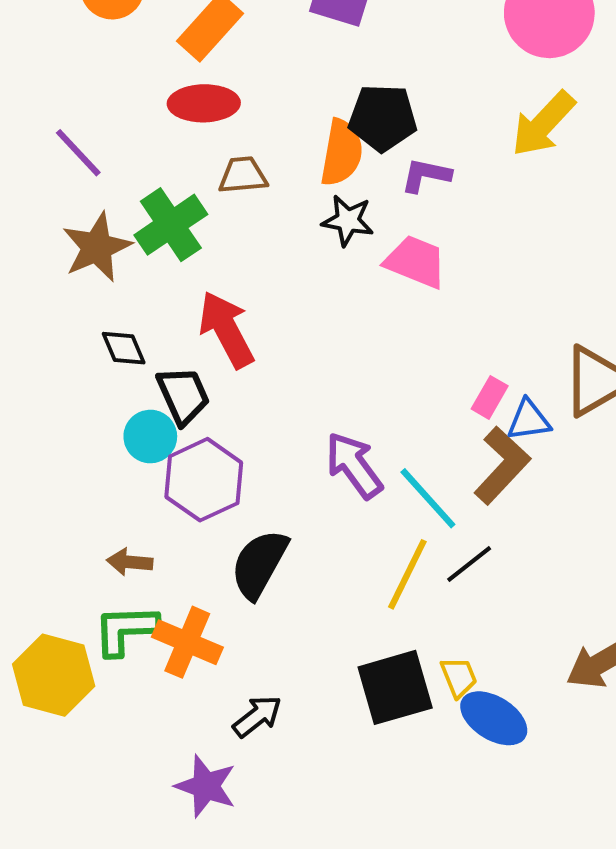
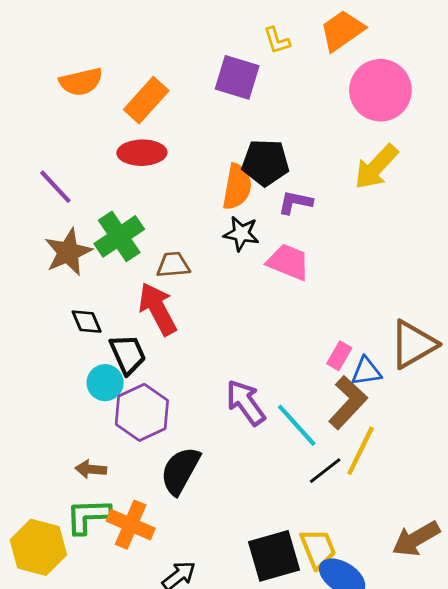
brown trapezoid: (243, 175) -> (173, 265), moved
yellow line: (407, 574) -> (361, 451), moved
yellow trapezoid: (459, 677) -> (318, 549), size x1.4

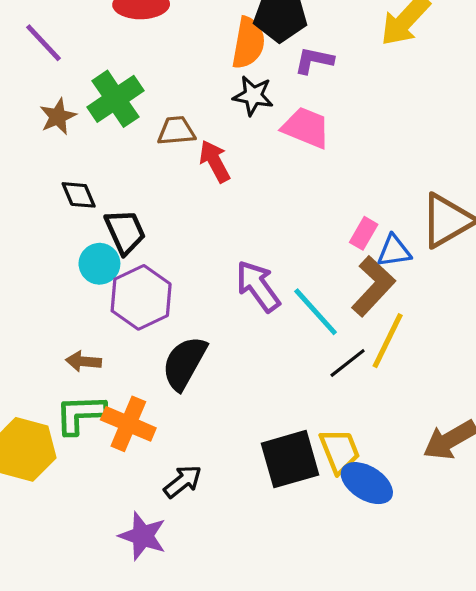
brown star: (68, 252) -> (58, 116), size x0.7
red arrow: (158, 309) -> (215, 161), moved, size x0.7

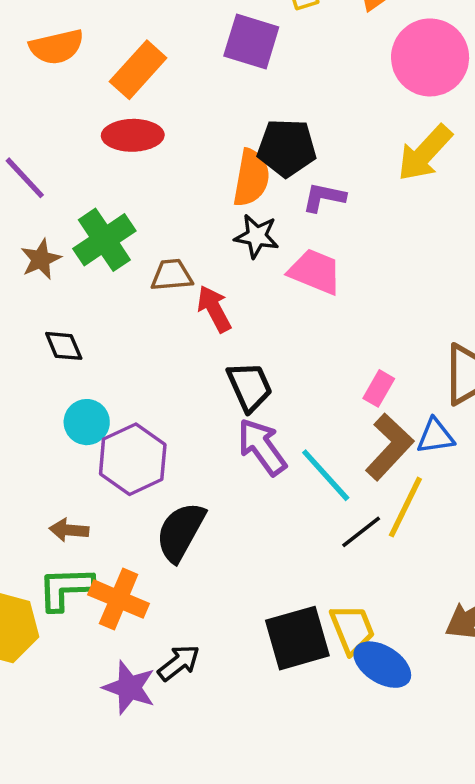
black trapezoid: (125, 232) -> (250, 387), moved
blue triangle: (394, 251) -> (435, 436), moved
purple star: (143, 536) -> (129, 688), moved

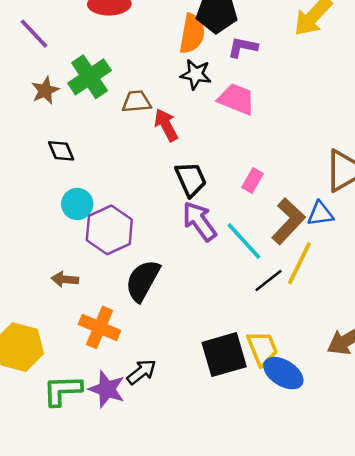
pink rectangle: (379, 388) -> (253, 181), moved
green L-shape: (65, 588) -> (62, 390), moved

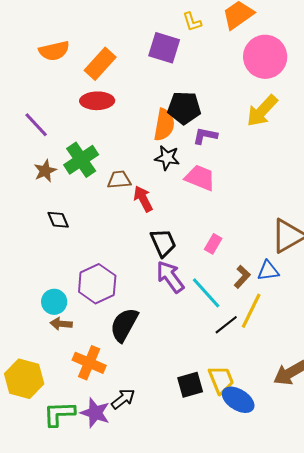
cyan circle: (77, 204) -> (54, 302), moved
brown L-shape: (288, 221) -> (242, 277), size x0.6
black square: (224, 355) -> (190, 385), size x0.7

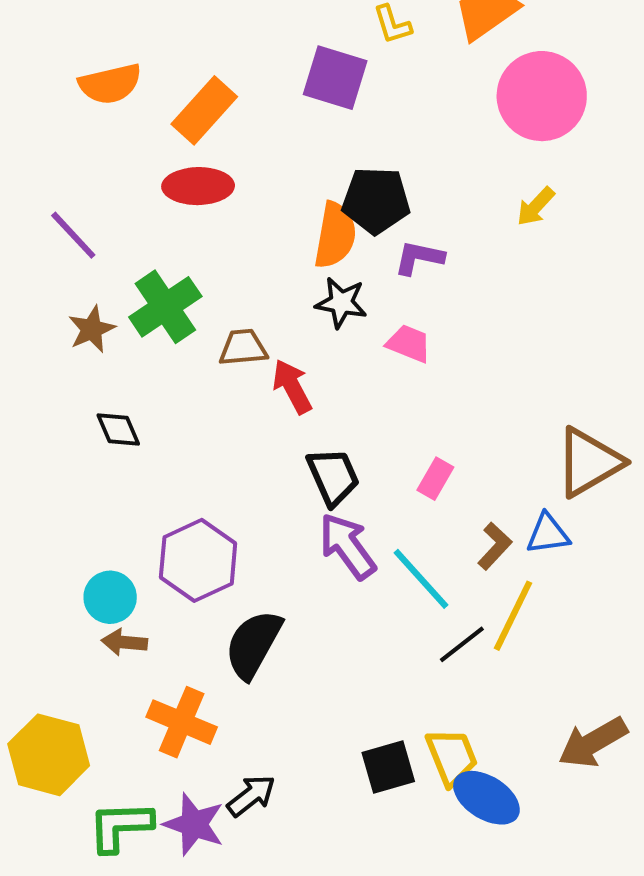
yellow arrow: (262, 111) -> (536, 207), size x0.6
pink trapezoid: (200, 178) -> (409, 344), size x0.7

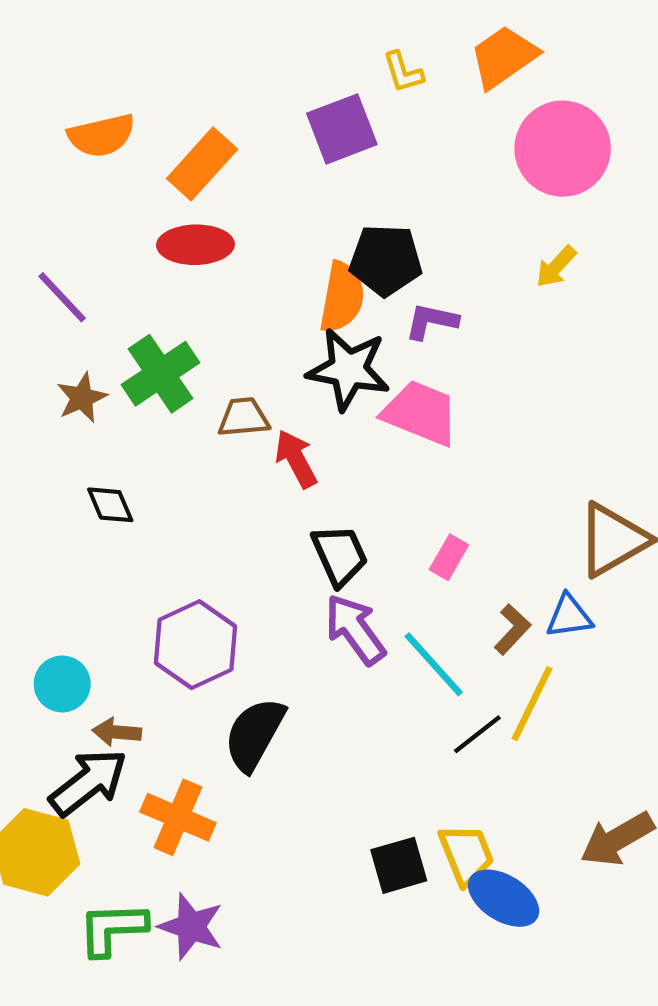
purple square: (335, 78) -> (342, 129), turned -38
black star: (341, 303) -> (348, 369), size x1.5
pink trapezoid: (409, 344) -> (421, 413), size x1.6
cyan circle: (110, 597) -> (62, 684), moved
black arrow: (251, 796) -> (88, 782), moved, size x1.5

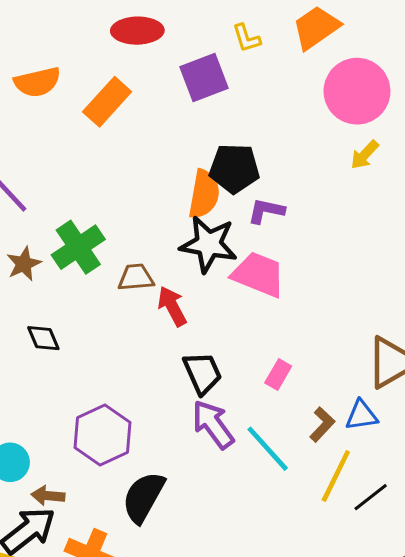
red ellipse: (195, 245) -> (137, 31), moved
yellow arrow: (556, 267) -> (365, 155), moved
black line: (477, 734) -> (371, 497), moved

